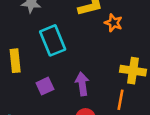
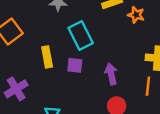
purple square: (45, 86) -> (75, 65), moved, turned 35

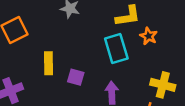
cyan rectangle: (81, 36) -> (116, 49), moved

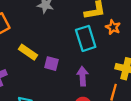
yellow rectangle: (48, 63) -> (28, 52), turned -54

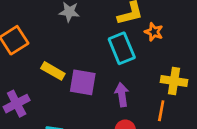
purple square: (52, 64) -> (83, 82), size x1.5

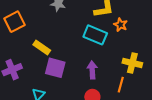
cyan rectangle: (122, 48) -> (95, 35), turned -50
purple square: (83, 82) -> (55, 68), moved

